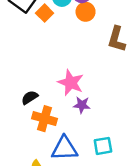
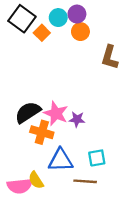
pink star: (71, 83) -> (56, 113), moved
black semicircle: (30, 97) -> (28, 112), size x1.6

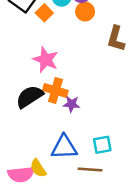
pink star: (56, 113) -> (46, 60), moved
purple star: (77, 119) -> (71, 104), moved
orange cross: (42, 132) -> (55, 90), moved

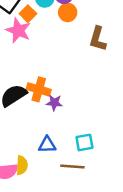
pink star: (46, 60) -> (18, 30), moved
blue triangle: (64, 147) -> (47, 145), size x0.7
yellow semicircle: (38, 168) -> (22, 165), turned -144

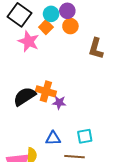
orange square: (28, 14) -> (46, 27), moved

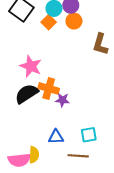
pink star: (29, 41) -> (31, 66), moved

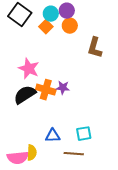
purple star: (62, 100) -> (63, 88), moved

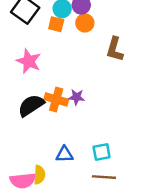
orange square: (46, 27) -> (56, 24), turned -32
pink star: (29, 69) -> (29, 61), moved
brown line: (74, 154) -> (104, 177), moved

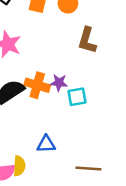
brown L-shape: (115, 49) -> (87, 40), moved
cyan square: (102, 152) -> (77, 97), moved

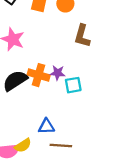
yellow semicircle: (19, 166) -> (23, 145), turned 54
brown line: (88, 168) -> (61, 145), moved

